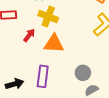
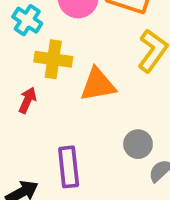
orange triangle: (54, 44) -> (98, 85), moved

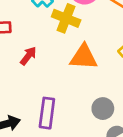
yellow cross: (53, 59) -> (66, 18), moved

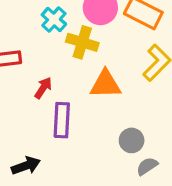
purple rectangle: (47, 113) -> (62, 120), moved

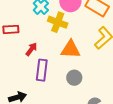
gray circle: (132, 140) -> (74, 78), moved

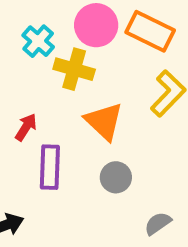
orange triangle: (71, 49) -> (104, 121), turned 45

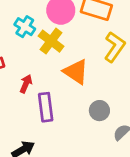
yellow cross: (74, 69) -> (51, 41), turned 30
gray circle: (116, 177) -> (99, 111), moved

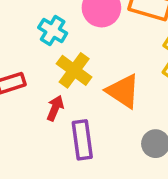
yellow cross: (51, 41) -> (74, 70), moved

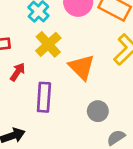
red arrow: (55, 108) -> (18, 72), moved

